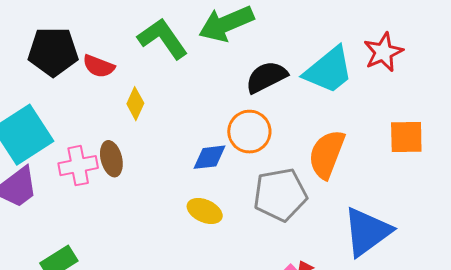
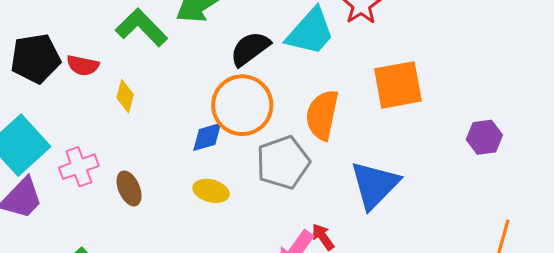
orange circle: (249, 132) -> (242, 105), size x1.4
orange square: (406, 137) -> (398, 85), size x1.4
brown ellipse: (111, 159) -> (129, 188), moved

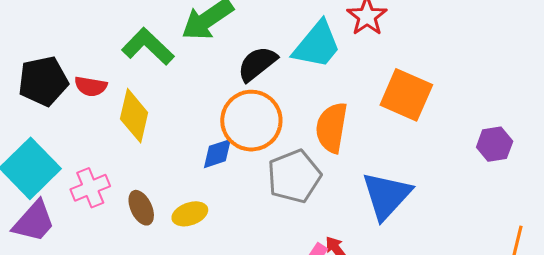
orange square: (398, 85) -> (406, 95), turned 36
yellow diamond: (125, 96) -> (134, 116), size x1.6
yellow ellipse: (211, 191) -> (190, 214), moved, turned -32

